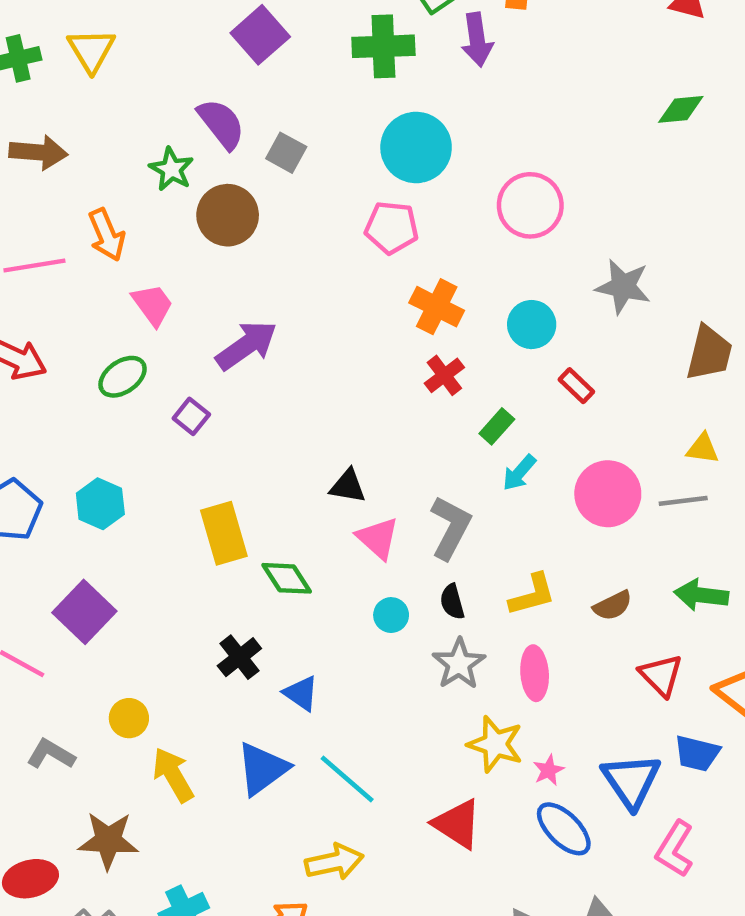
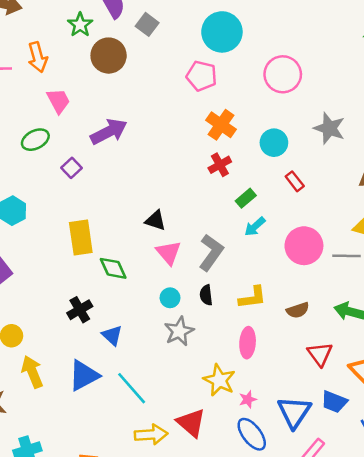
gray star: (459, 664) -> (179, 331), moved
yellow arrow: (334, 862) -> (151, 435), moved

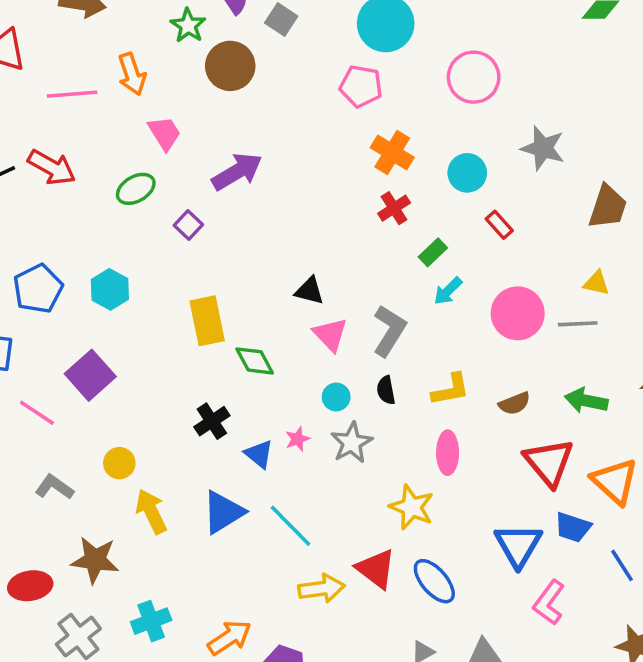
red triangle: (320, 354) -> (549, 462), size x1.4
pink star: (248, 399) -> (297, 439), moved
blue ellipse: (252, 434) -> (434, 581), moved

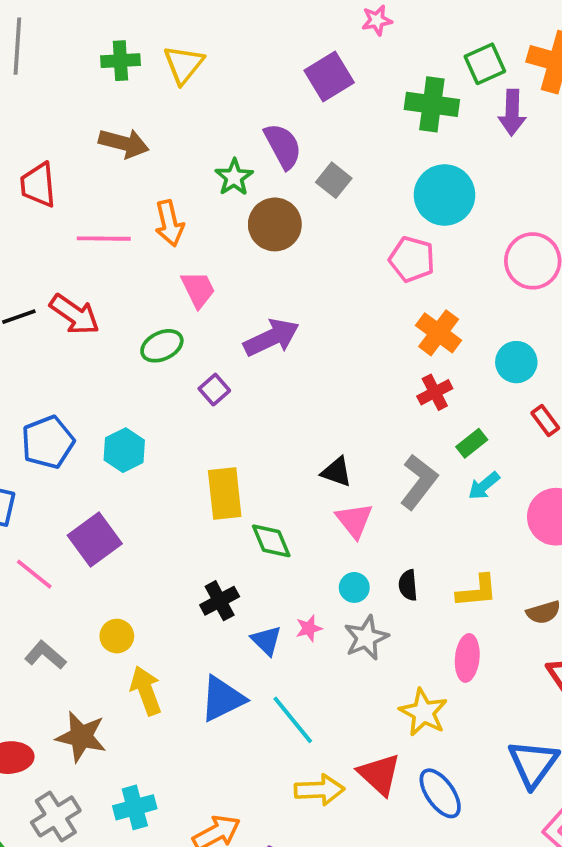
gray L-shape: (389, 331) -> (419, 482), moved

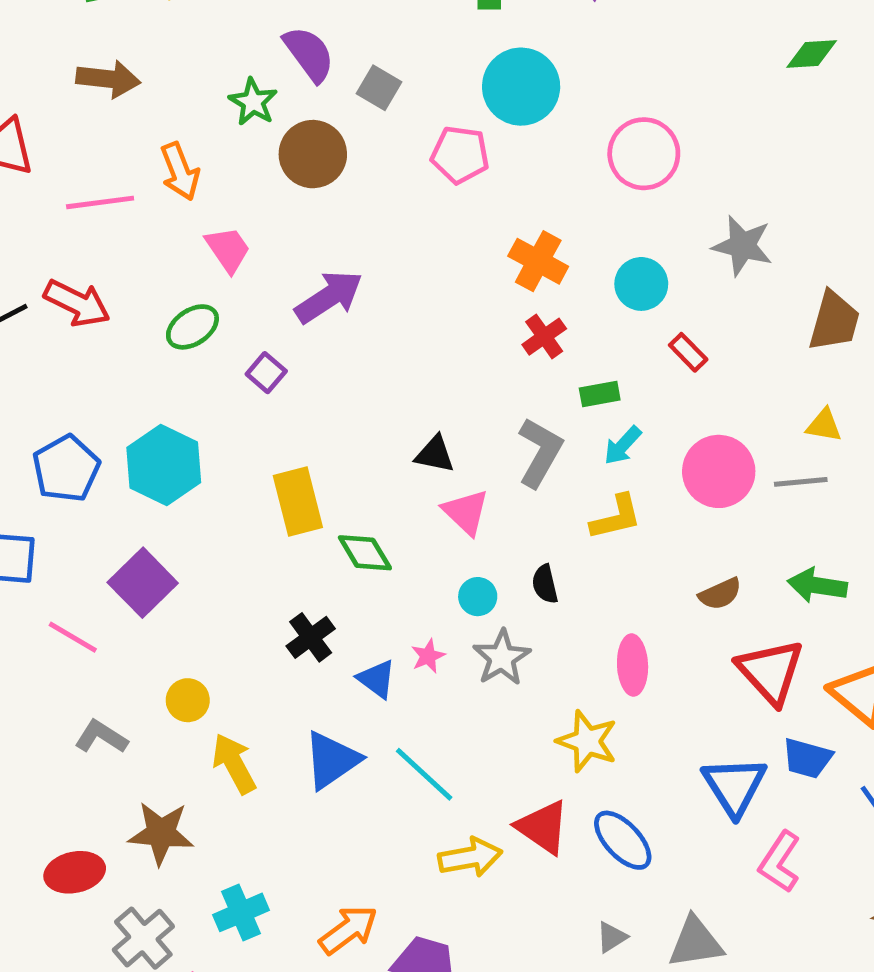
pink pentagon: (412, 259) -> (460, 155), moved
green rectangle: (472, 443) -> (600, 394), turned 36
cyan hexagon: (124, 450) -> (164, 465), size x1.4
yellow L-shape: (477, 591) -> (616, 517), moved

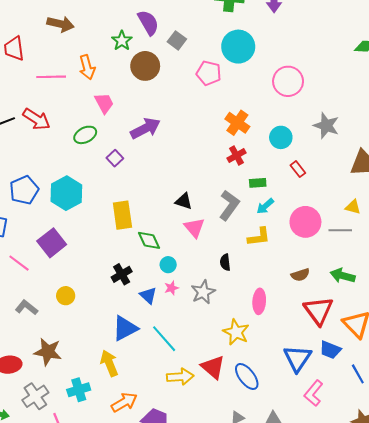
cyan circle: (478, 597) -> (168, 265), moved
yellow arrow: (234, 764) -> (109, 363), moved

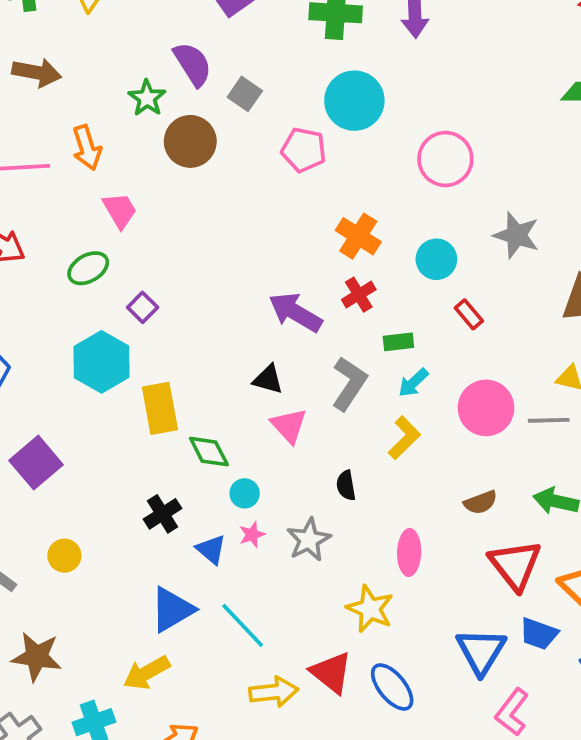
purple arrow: (145, 128) -> (295, 312), moved, turned -120
cyan hexagon: (66, 193) -> (102, 362), moved
yellow L-shape: (259, 237) -> (404, 438), turned -35
yellow arrow: (109, 363) -> (147, 673), turned -95

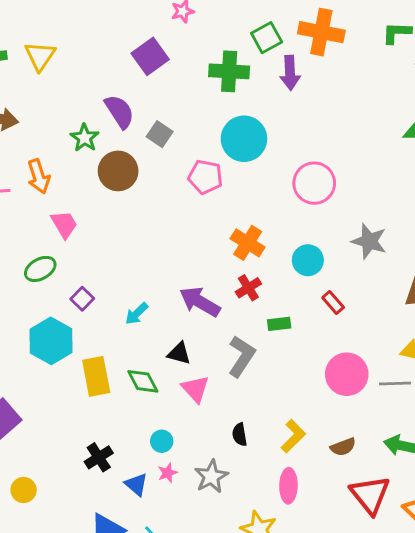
cyan arrow: (413, 383) -> (137, 314), moved
yellow L-shape: (404, 438) -> (293, 436), moved
green diamond: (209, 452) -> (143, 381), moved

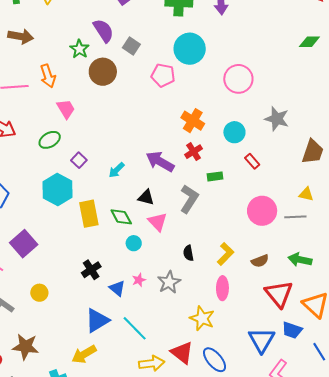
cyan circle: (162, 441) -> (134, 243), moved

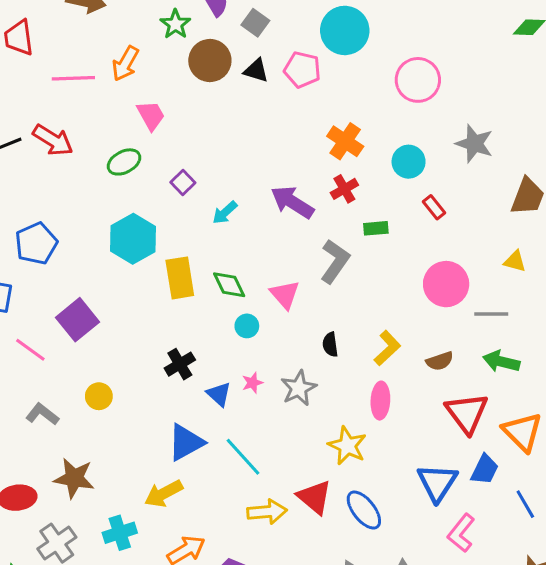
orange arrow: (48, 76) -> (125, 64), turned 45
purple square: (79, 160) -> (183, 182), moved
black triangle: (146, 197) -> (256, 70), moved
gray line: (295, 217) -> (491, 314), moved
blue trapezoid: (292, 330) -> (485, 469), turned -85

